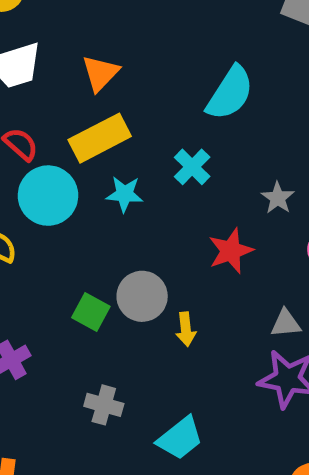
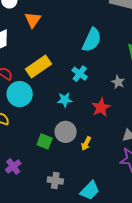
orange triangle: (100, 73) -> (33, 20), moved
cyan star: (125, 194) -> (65, 100), moved
yellow arrow: (186, 329) -> (86, 144), turned 40

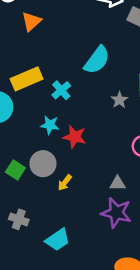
cyan cross: (80, 74) -> (61, 90), moved
gray star: (118, 82) -> (119, 100), moved
red star: (101, 107) -> (75, 137), moved, turned 30

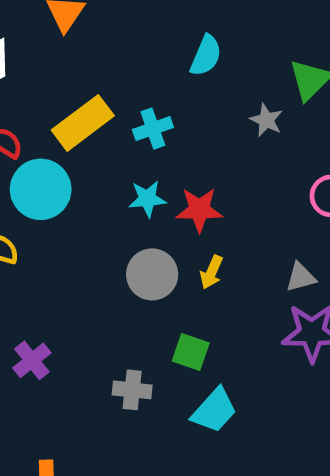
cyan semicircle: (97, 60) -> (206, 56), size x0.7
cyan cross: (61, 90) -> (153, 129), turned 36
green square: (15, 170) -> (191, 352), moved
yellow arrow: (65, 183) -> (212, 272), moved

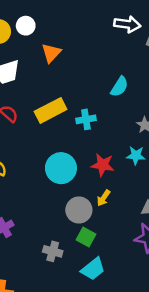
cyan circle: (41, 189) -> (61, 168), moved
cyan star: (147, 199) -> (136, 155), moved
gray circle: (152, 274) -> (79, 210), moved

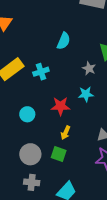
cyan circle: (61, 168) -> (27, 114), size x0.6
gray circle: (79, 210) -> (30, 154), moved
green square: (86, 237) -> (59, 154), moved

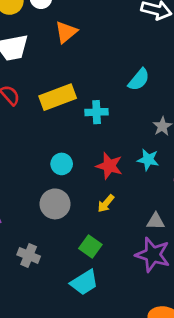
gray circle: (30, 154) -> (55, 204), moved
green square: (59, 154) -> (90, 247), moved
gray cross: (32, 182) -> (29, 255), moved

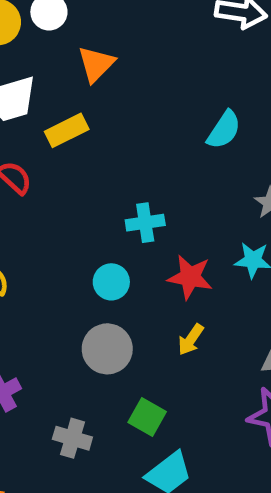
yellow rectangle: (58, 97) -> (67, 130), moved, size x0.7
cyan cross: (97, 112) -> (145, 223), moved
green square: (90, 247) -> (147, 417), moved

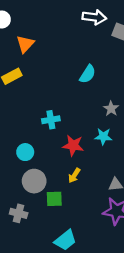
cyan circle: (111, 282) -> (25, 152), moved
green square: (147, 417) -> (54, 199), moved, turned -30
gray cross: (72, 438) -> (19, 213), moved

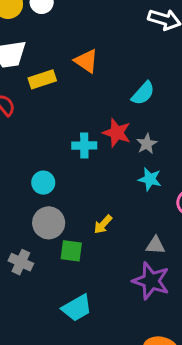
orange triangle: (25, 44) -> (86, 61), moved, turned -48
gray star: (111, 109) -> (147, 144), moved
red star: (73, 145) -> (117, 133), moved

